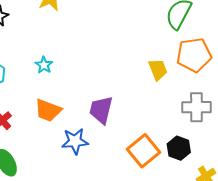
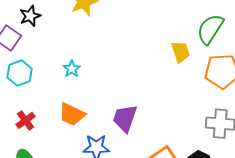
yellow trapezoid: (158, 70) -> (180, 52), moved

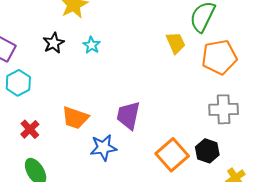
black star: (30, 16) -> (54, 43), moved
cyan star: (72, 69) -> (92, 45), moved

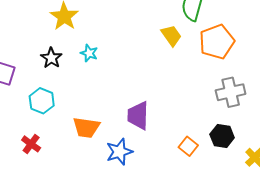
cyan hexagon: (18, 83) -> (42, 101), moved
red cross: (30, 129) -> (31, 144), moved
orange square: (172, 155) -> (188, 146), size x0.6

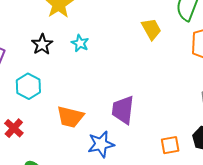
yellow trapezoid: (171, 35) -> (151, 29), moved
orange square: (188, 146) -> (170, 145), turned 36

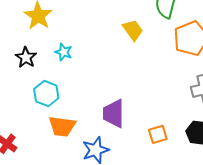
cyan hexagon: (28, 86) -> (46, 94), moved
orange square: (170, 145) -> (158, 134), moved

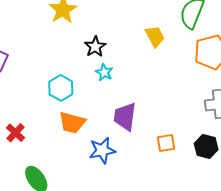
cyan star: (64, 52) -> (104, 72), moved
black star: (26, 57) -> (95, 47), moved

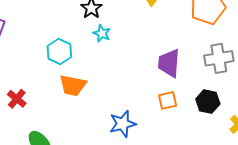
purple trapezoid: (125, 117) -> (169, 63), moved
blue star: (102, 150) -> (123, 124), moved

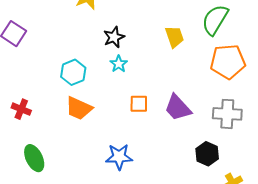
purple trapezoid: (169, 63) -> (178, 108), turned -60
red cross: (17, 99) -> (21, 109), turned -30
orange square: (168, 100) -> (139, 104), moved

